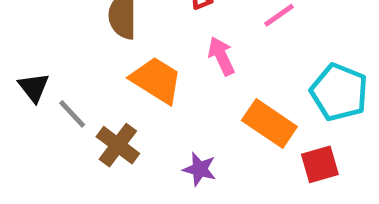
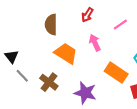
gray line: (72, 114) -> (22, 76), moved
purple star: (200, 169) -> (85, 93), size x1.5

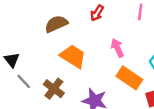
brown semicircle: (51, 25) -> (56, 24), turned 66
pink line: (120, 25) -> (140, 12), moved, turned -48
pink arrow: (95, 43) -> (117, 48), moved

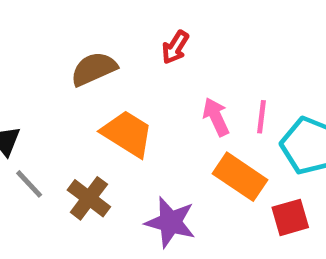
pink line: (140, 12) -> (261, 117), moved

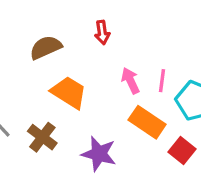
red arrow: (175, 47) -> (102, 32), turned -40
red square: (290, 217) -> (182, 150), turned -35

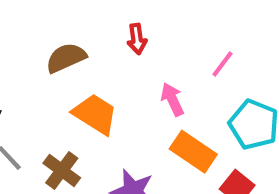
pink line: (162, 81) -> (223, 64), moved, turned 30

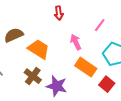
brown semicircle: (66, 58) -> (14, 35), moved
brown cross: (62, 170) -> (33, 76), moved

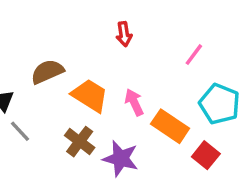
pink arrow: (76, 42) -> (134, 102), moved

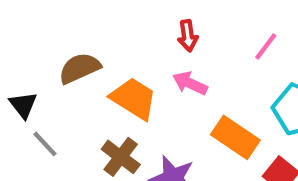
red arrow: (124, 34) -> (188, 36), moved
pink arrow: (134, 102) -> (190, 83), moved, turned -40

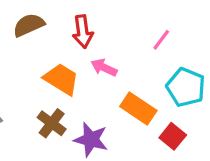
red arrow: (188, 36) -> (83, 32), moved, size x1.4
brown semicircle: (80, 68) -> (29, 25), moved

